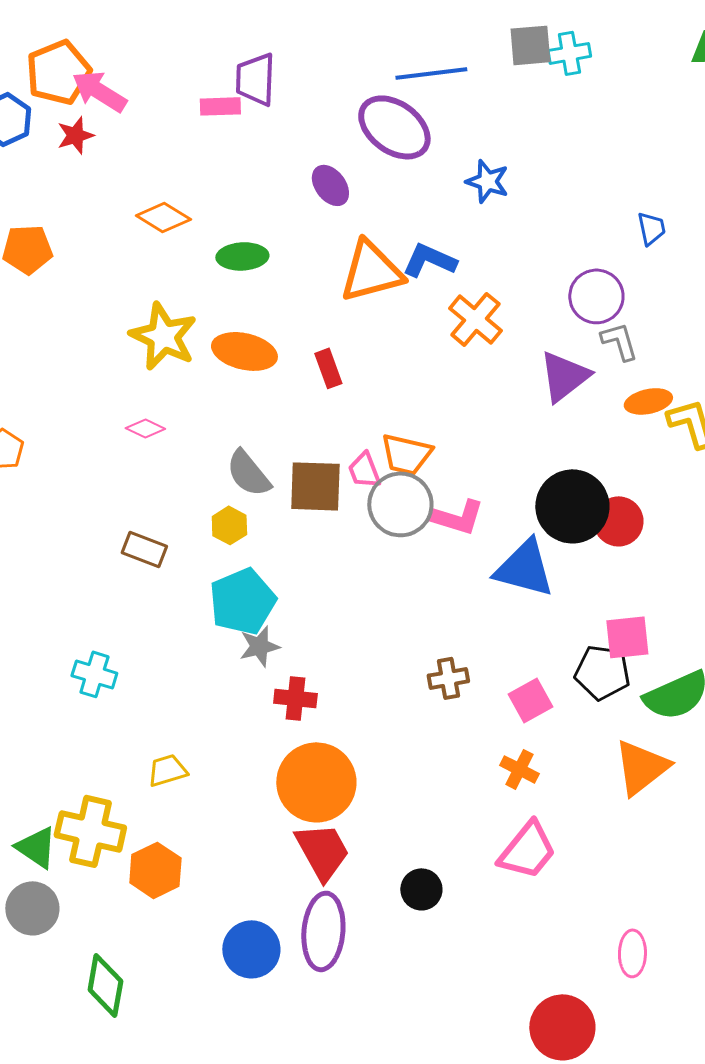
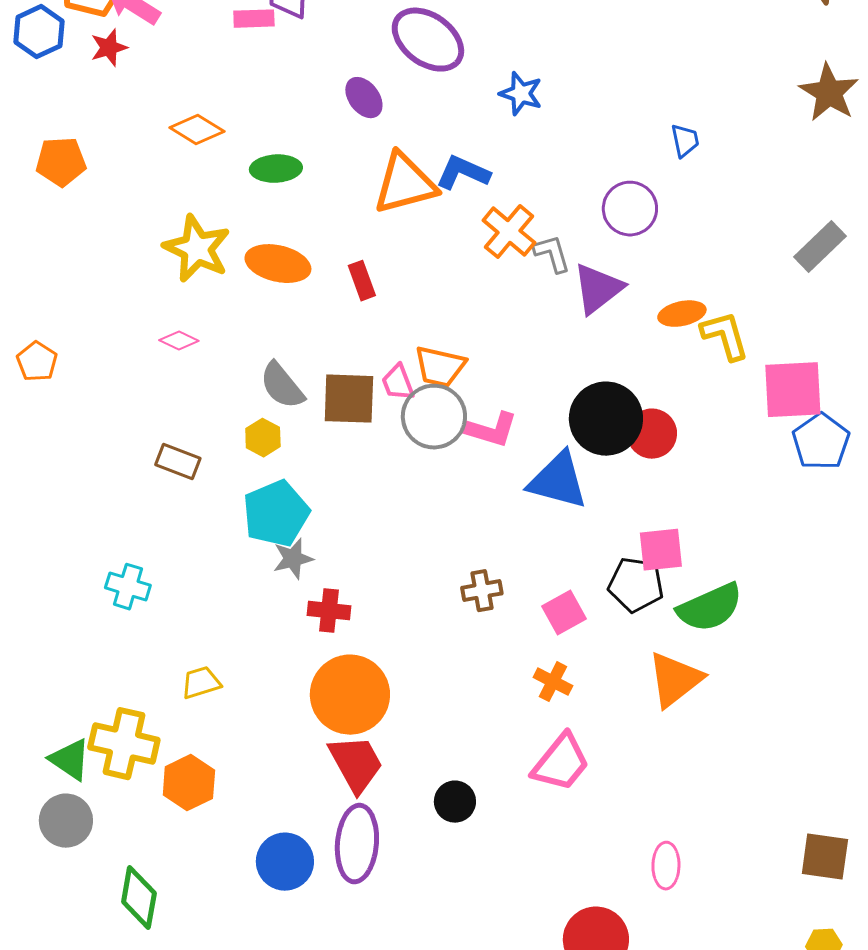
gray L-shape: (619, 341) -> (552, 254), moved

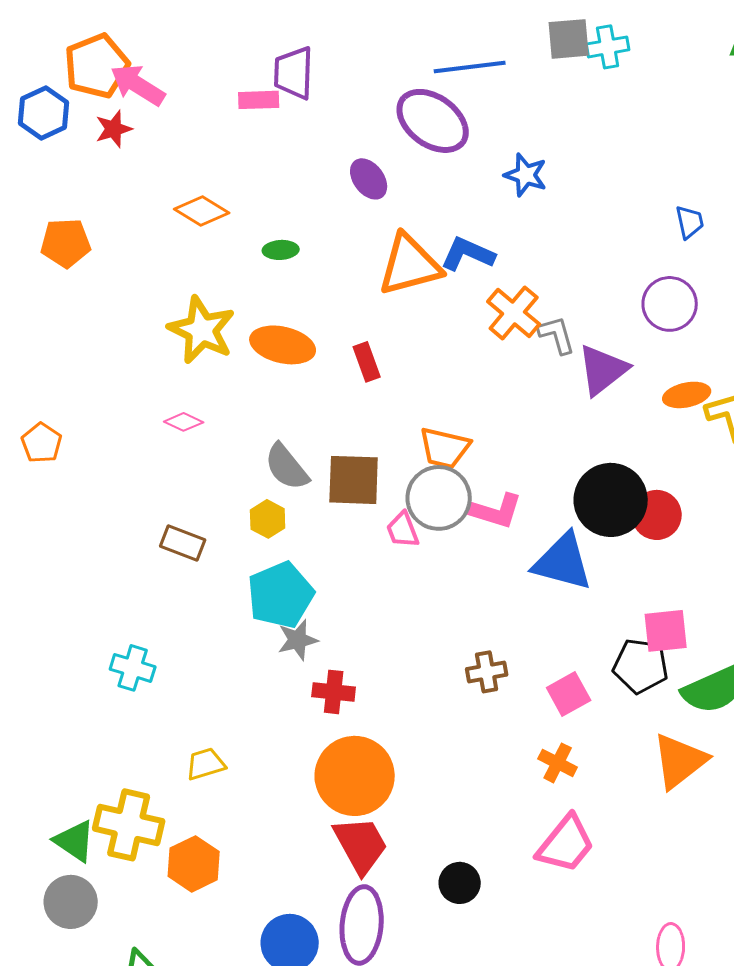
green ellipse: (276, 169) -> (281, 250), size x0.7
purple circle: (630, 209) -> (670, 304), moved
pink trapezoid: (398, 383) -> (403, 530), moved

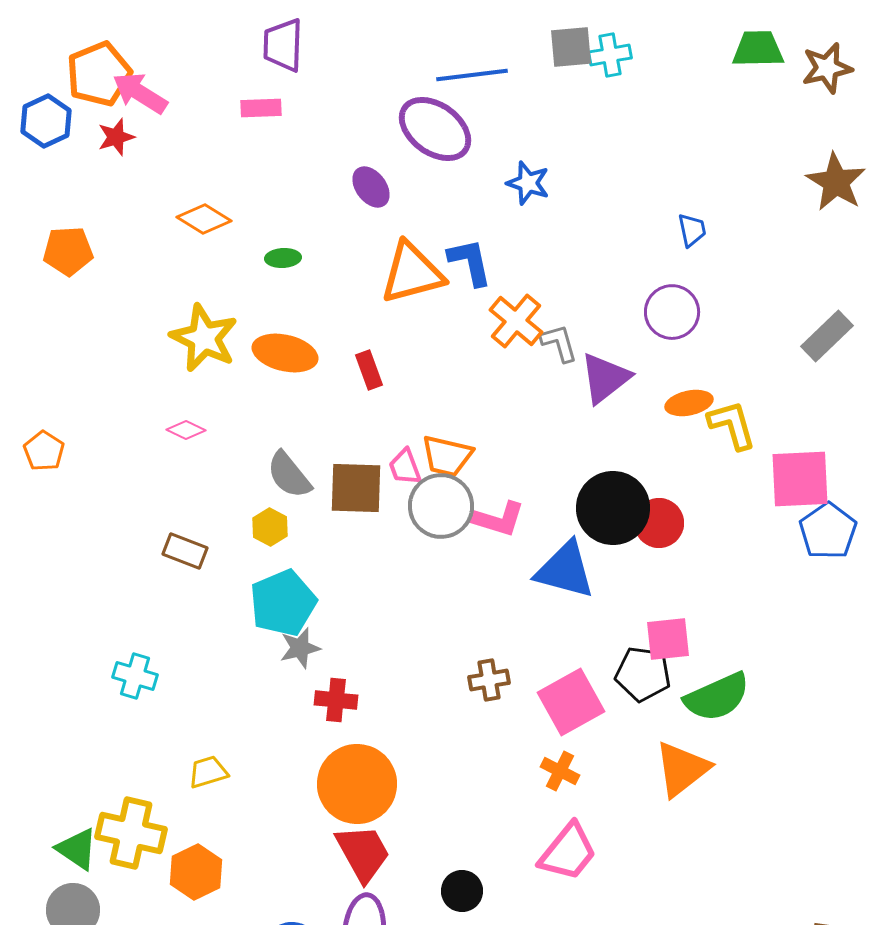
purple trapezoid: (294, 73) -> (283, 45), moved
blue L-shape: (468, 254) -> (470, 262), turned 54
pink trapezoid: (403, 530) -> (405, 467), moved
pink square: (569, 694) -> (571, 702), size x1.5

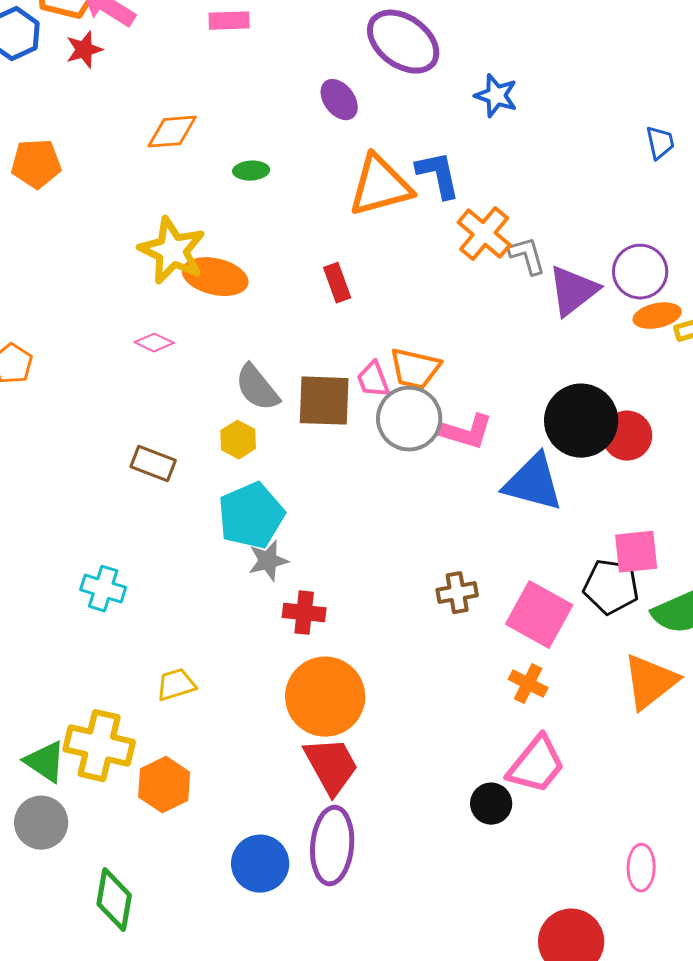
orange diamond: (204, 219) -> (172, 132), turned -36
purple circle: (672, 312) -> (640, 272), moved
orange ellipse: (285, 353) -> (215, 277), moved
pink square: (571, 702) -> (539, 615), turned -32
black circle: (462, 891) -> (491, 804), moved

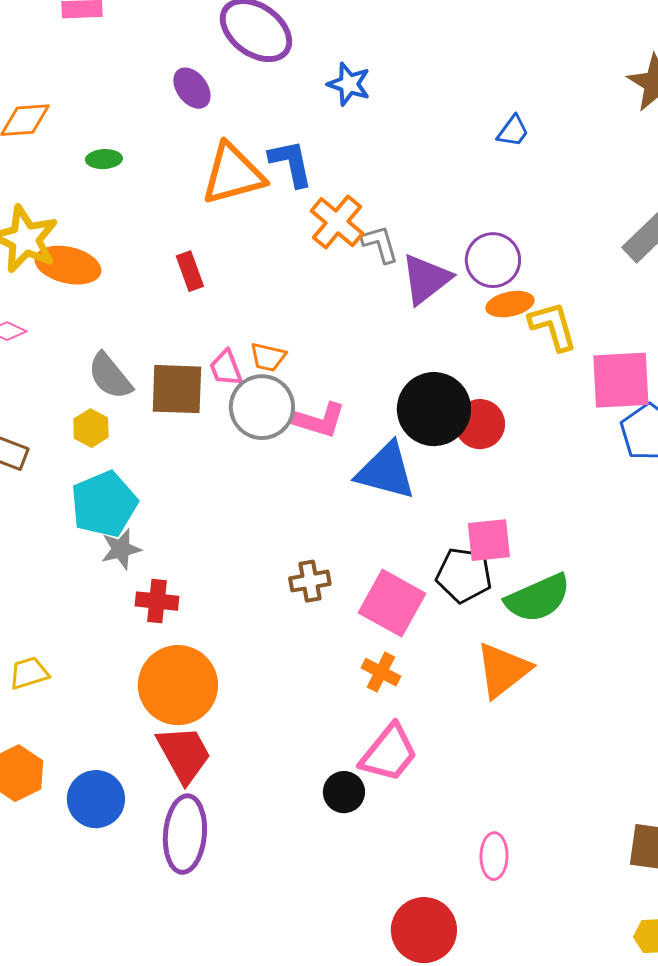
blue trapezoid: (660, 143) -> (513, 131), turned 48
orange trapezoid: (415, 369) -> (268, 357), size x0.7
blue circle: (260, 864) -> (96, 799), moved

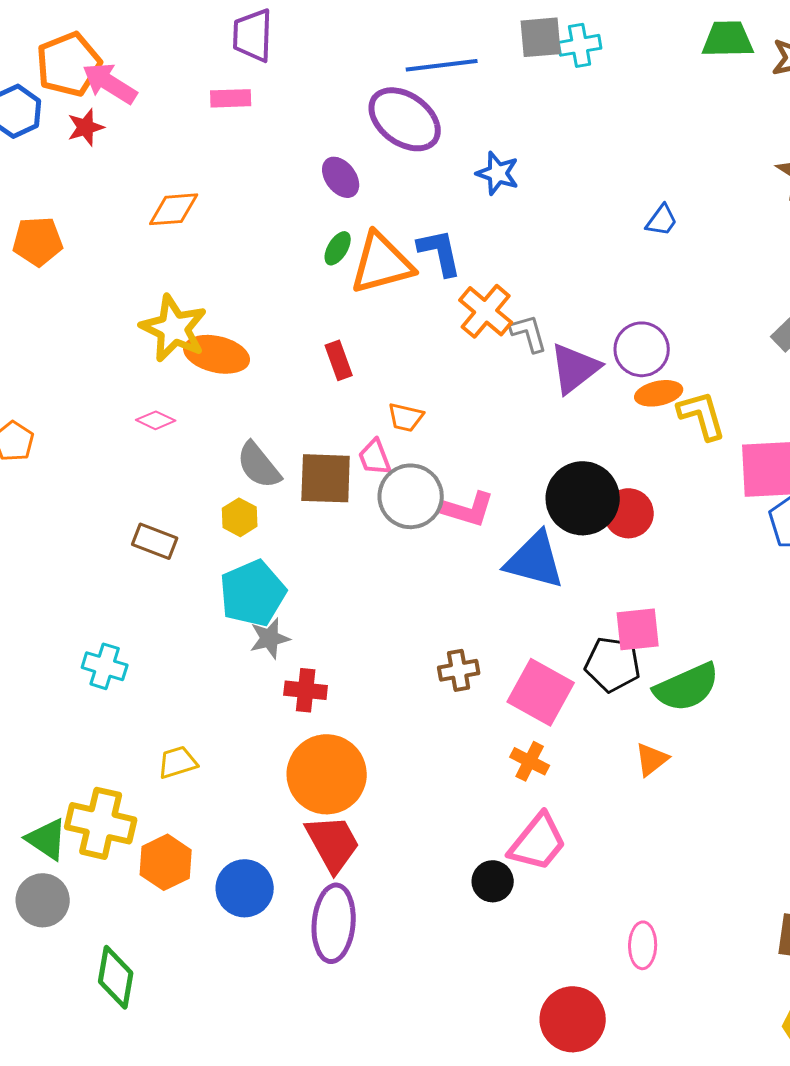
green ellipse: (104, 159) -> (338, 248), moved, turned -56
orange trapezoid: (268, 357) -> (406, 417), moved
orange triangle: (503, 670) -> (652, 759), size x0.6

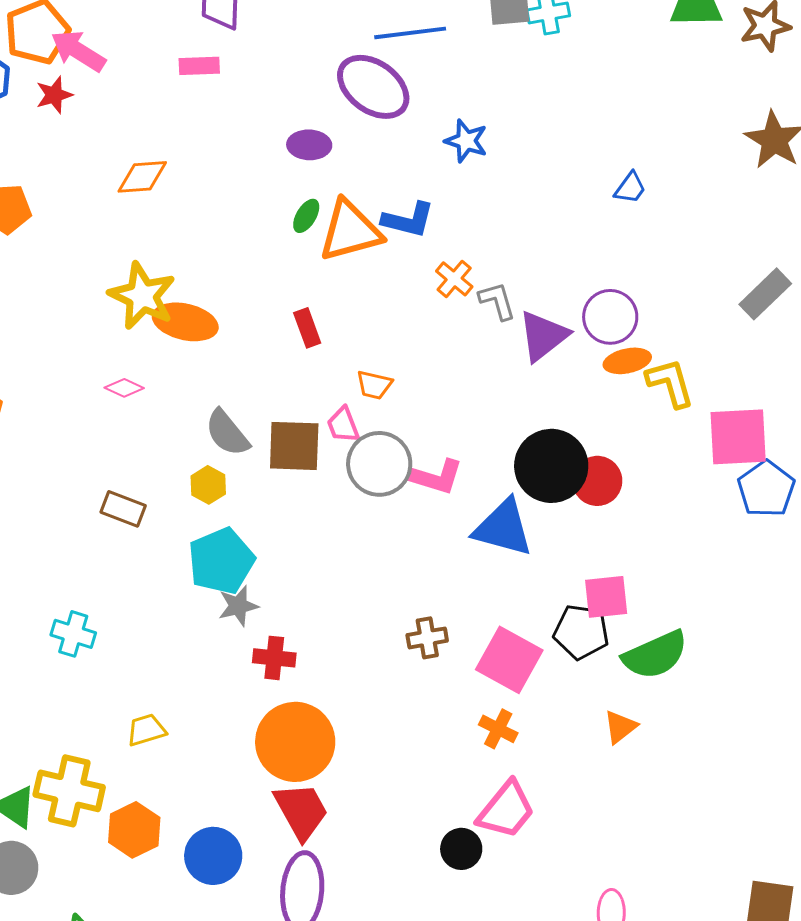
purple ellipse: (341, 177) -> (309, 145), turned -51
blue L-shape: (440, 252) -> (408, 220), turned 116
orange cross: (486, 311) -> (454, 279), size x0.7

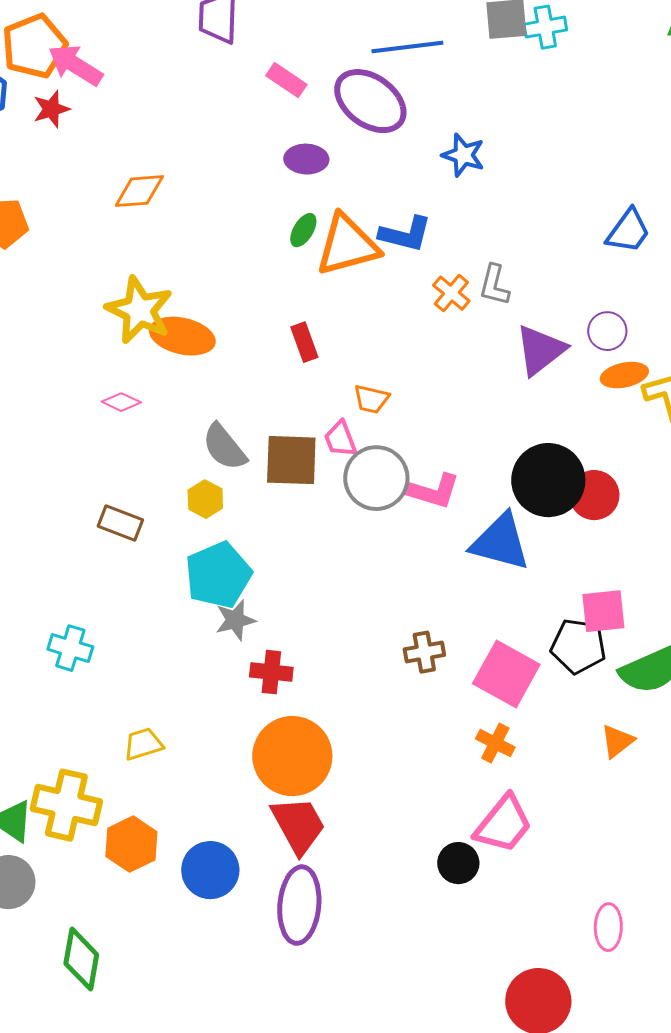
pink rectangle: (199, 66) -> (286, 80), moved, turned 36
blue trapezoid: (630, 188) -> (628, 231), moved, size x1.4
gray L-shape: (497, 301) -> (494, 285), moved, turned -150
purple circle: (610, 317) -> (607, 331), size x0.7

